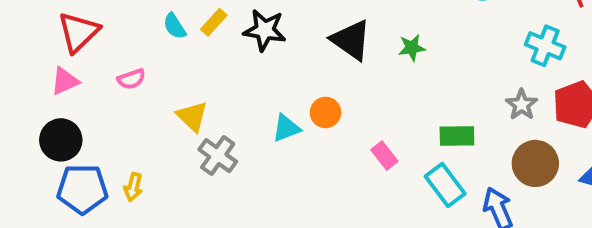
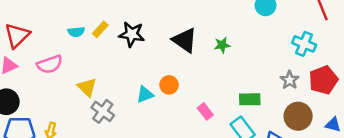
cyan semicircle: (175, 26) -> (76, 32), turned -63
pink semicircle: (131, 79) -> (50, 64), size x1.5

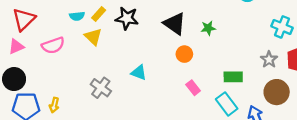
orange circle: (169, 85) -> (184, 54), moved
yellow triangle: (87, 87) -> (93, 37), moved
cyan triangle: (145, 95) -> (139, 73), turned 42

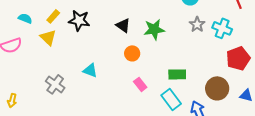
cyan semicircle: (77, 16) -> (25, 18), moved, turned -152
black triangle: (175, 24) -> (123, 25), size x0.7
green star: (208, 28) -> (154, 29), size x1.5
gray star: (269, 60) -> (197, 24), moved

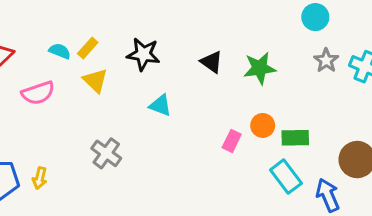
yellow rectangle: (53, 16) -> (88, 48), moved
orange circle: (132, 53) -> (263, 125), moved
cyan triangle: (90, 70) -> (160, 105), moved
pink rectangle: (140, 84) -> (232, 141), moved, turned 64

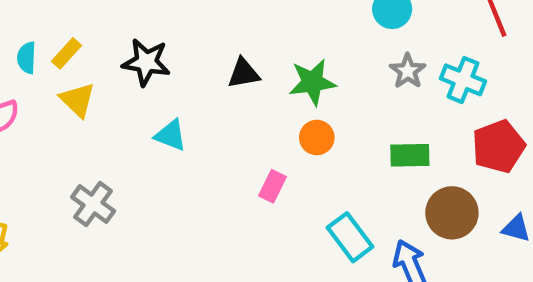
cyan semicircle: (60, 51) -> (27, 58), turned -110
black triangle: (212, 62) -> (244, 73), turned -45
orange circle: (263, 125) -> (317, 138), moved
green rectangle: (295, 138) -> (410, 155), moved

